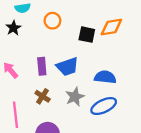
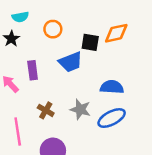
purple rectangle: (42, 66) -> (33, 70), moved
blue trapezoid: (67, 67) -> (71, 62), moved
gray star: (75, 97) -> (80, 109), turned -30

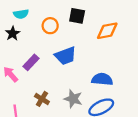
black square: (90, 42) -> (77, 16), moved
purple rectangle: (33, 70) -> (31, 62), turned 49

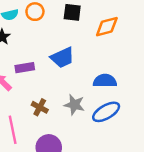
orange circle: (50, 26) -> (35, 12), moved
purple rectangle: (31, 62) -> (25, 68), turned 42

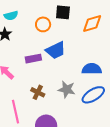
orange circle: (35, 12) -> (43, 24), moved
purple rectangle: (25, 68) -> (33, 59), moved

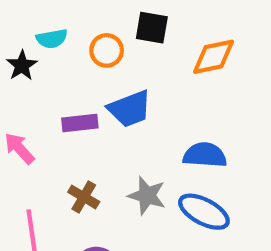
cyan semicircle: (11, 16) -> (52, 39), moved
blue ellipse: (93, 95) -> (204, 212), turned 55

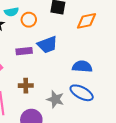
orange circle: (107, 50) -> (29, 20), moved
gray star: (147, 196) -> (55, 99), moved
brown cross: (84, 197) -> (26, 86), turned -32

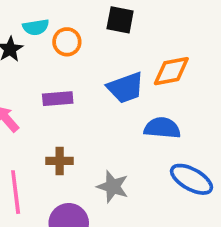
orange diamond: (87, 21) -> (171, 71), moved
blue trapezoid: (47, 45) -> (126, 88), moved
blue ellipse: (82, 93) -> (191, 179), moved

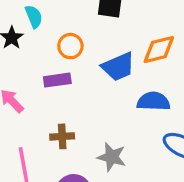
cyan semicircle: (36, 27) -> (34, 17), turned -100
orange circle: (67, 42) -> (70, 46), moved

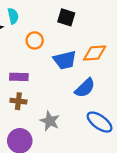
purple rectangle: (57, 80) -> (19, 77), moved
blue semicircle: (153, 101) -> (85, 88), turned 125

